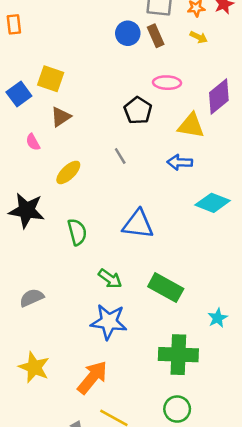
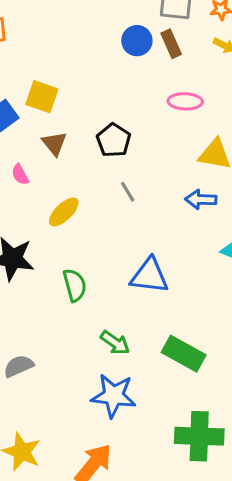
black pentagon: (138, 110) -> (114, 140), moved
brown triangle: (61, 117) -> (54, 143), turned -35

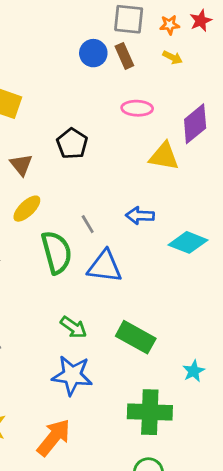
brown triangle: (54, 143) -> (21, 165), moved
gray line: (128, 192) -> (88, 224), moved
blue arrow: (201, 199) -> (140, 216), moved
green semicircle: (75, 285) -> (57, 252), moved, size x1.4

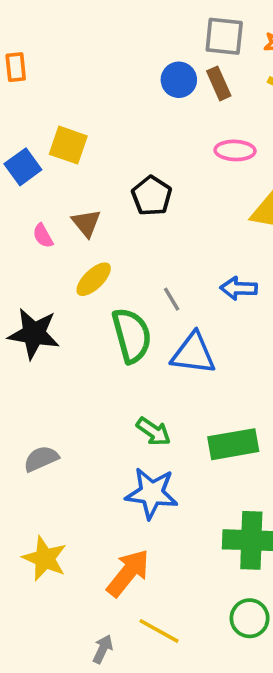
green rectangle: (136, 337) -> (233, 444), turned -39

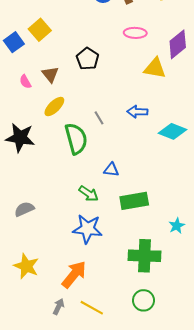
yellow square: (68, 145) -> (40, 30), turned 30
blue triangle: (193, 354) -> (111, 170), moved, size x0.6
gray arrow: (103, 649) -> (58, 307), moved

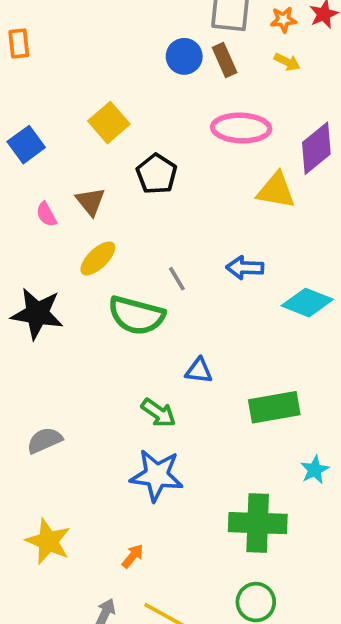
yellow square: (40, 30) -> (109, 123), moved
pink ellipse: (135, 33) -> (241, 128), size x1.4
green semicircle: (76, 139) -> (136, 315), turned 120
green rectangle: (134, 201) -> (274, 407), moved
orange arrow: (74, 274) -> (133, 556), size x0.5

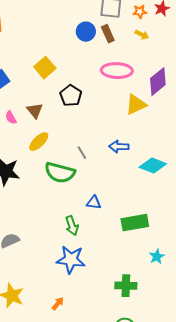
yellow triangle: (276, 190) -> (136, 105), turned -35
green arrow: (158, 413) -> (72, 226), turned 36
green cross: (258, 523) -> (126, 286), size x0.7

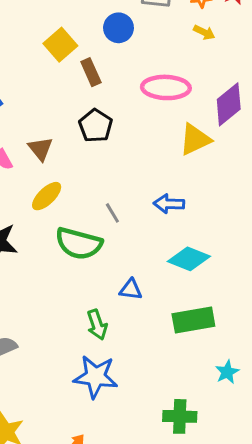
brown rectangle: (108, 34) -> (91, 72), moved
yellow square: (45, 68) -> (60, 45), moved
cyan diamond: (153, 166) -> (189, 259), moved

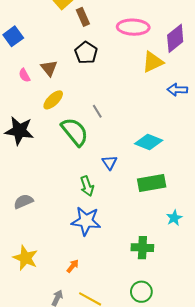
blue arrow: (169, 204) -> (177, 90), moved
green semicircle: (79, 244) -> (75, 132), turned -144
blue triangle: (131, 289) -> (110, 162), turned 49

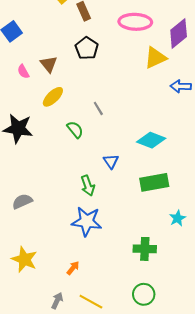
green semicircle: (75, 132) -> (75, 130), size x0.6

